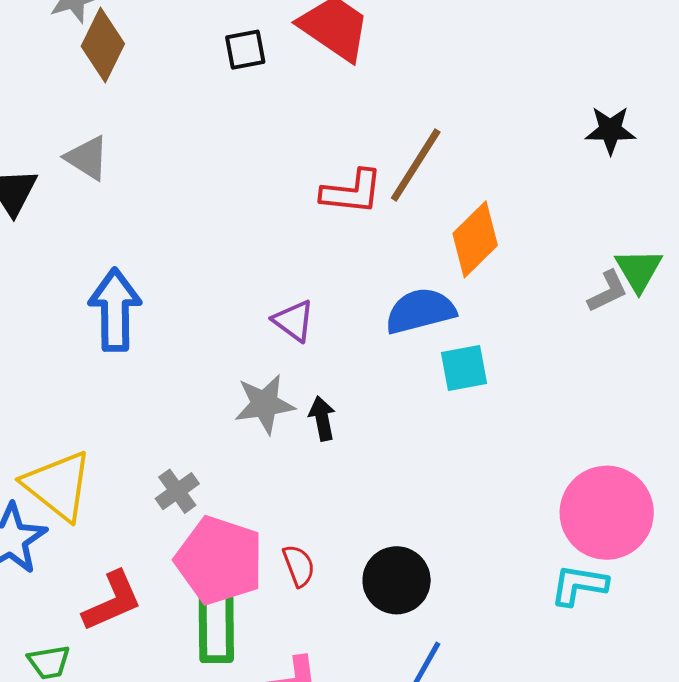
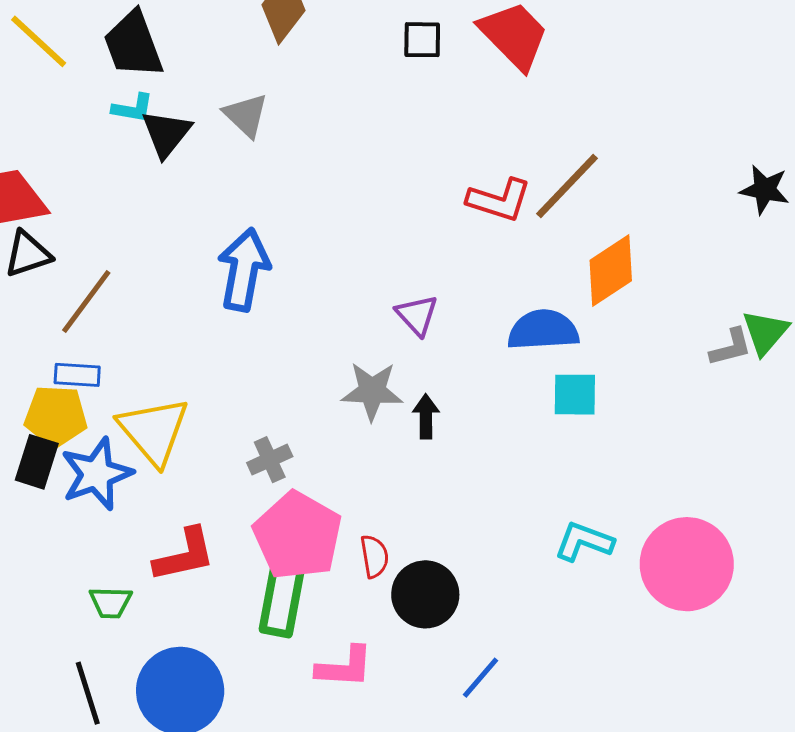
black circle: (397, 580) -> (425, 594), moved
cyan L-shape: (579, 585) -> (584, 542), moved

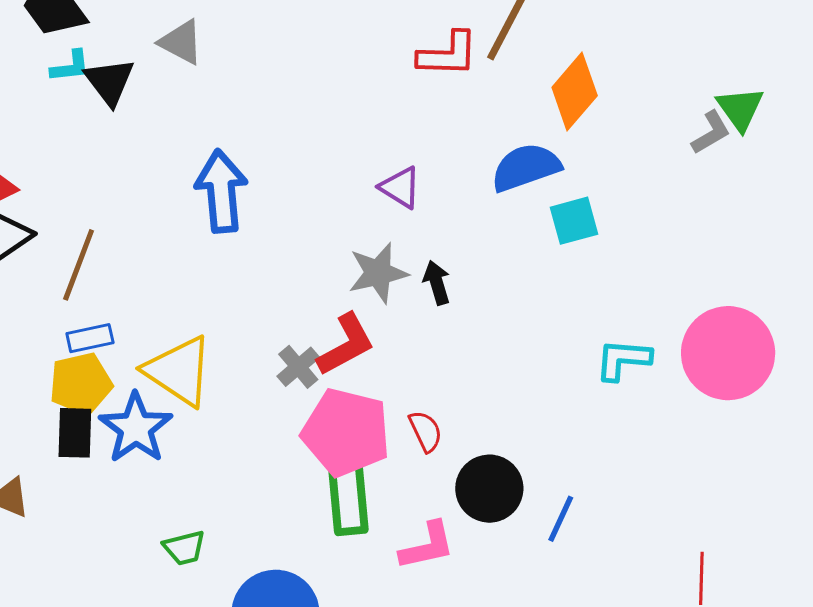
red L-shape: (184, 555) -> (346, 345), moved
black circle: (425, 594) -> (489, 489), moved

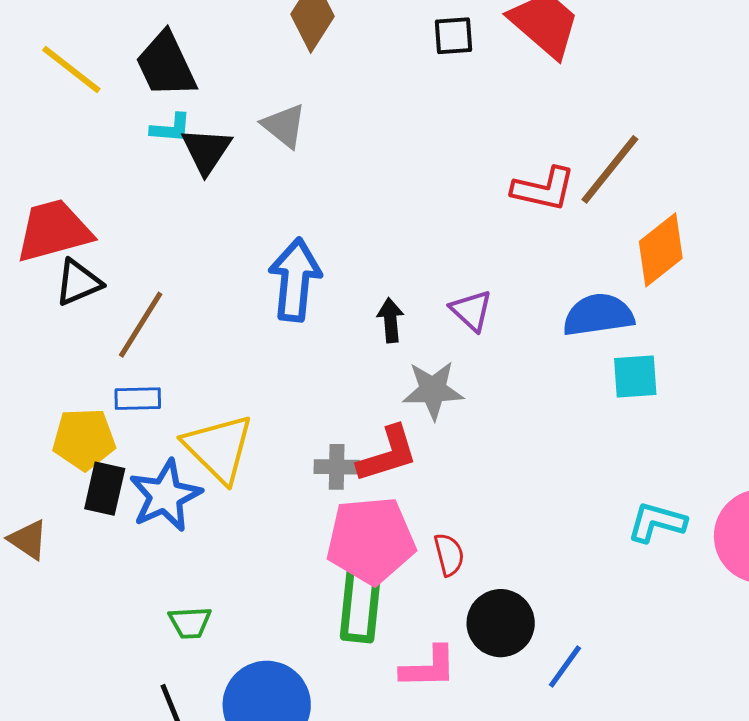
black arrow: (437, 283) -> (390, 320), moved
gray cross: (298, 367) -> (337, 467), turned 30
yellow pentagon: (81, 384) -> (84, 439), moved
pink pentagon: (346, 432) -> (371, 540), turned -30

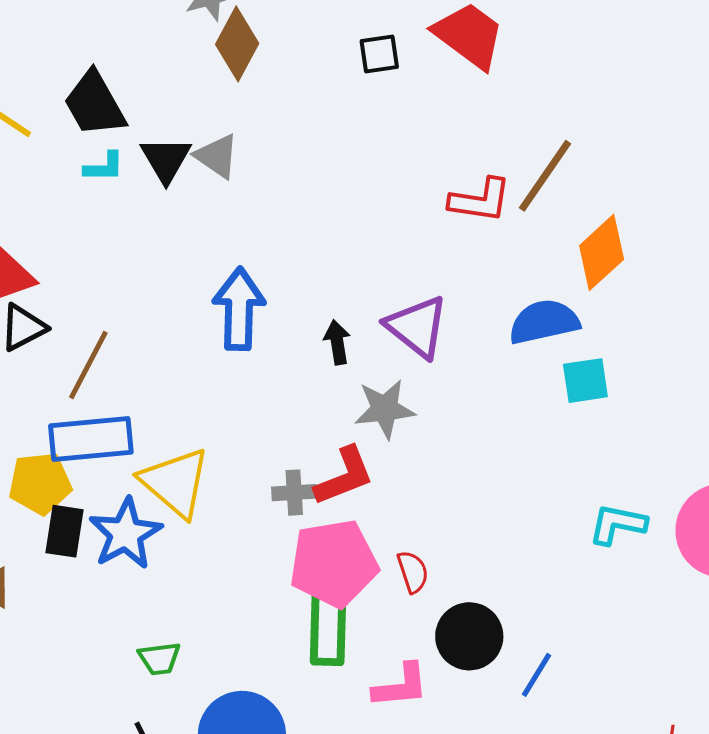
black triangle: (206, 151) -> (166, 159), moved
purple triangle: (471, 310) -> (417, 327), size x1.5
blue rectangle: (138, 399) -> (91, 439), size x1.8

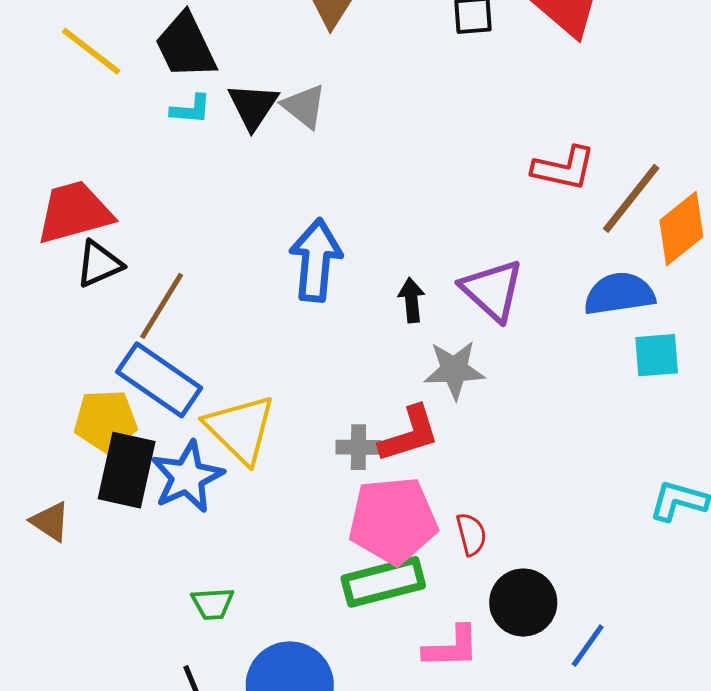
brown line: (545, 176) -> (631, 198), moved
blue rectangle: (91, 439) -> (159, 380), turned 36
black rectangle: (65, 531) -> (127, 470), size x1.4
green rectangle: (328, 625) -> (383, 582), turned 70

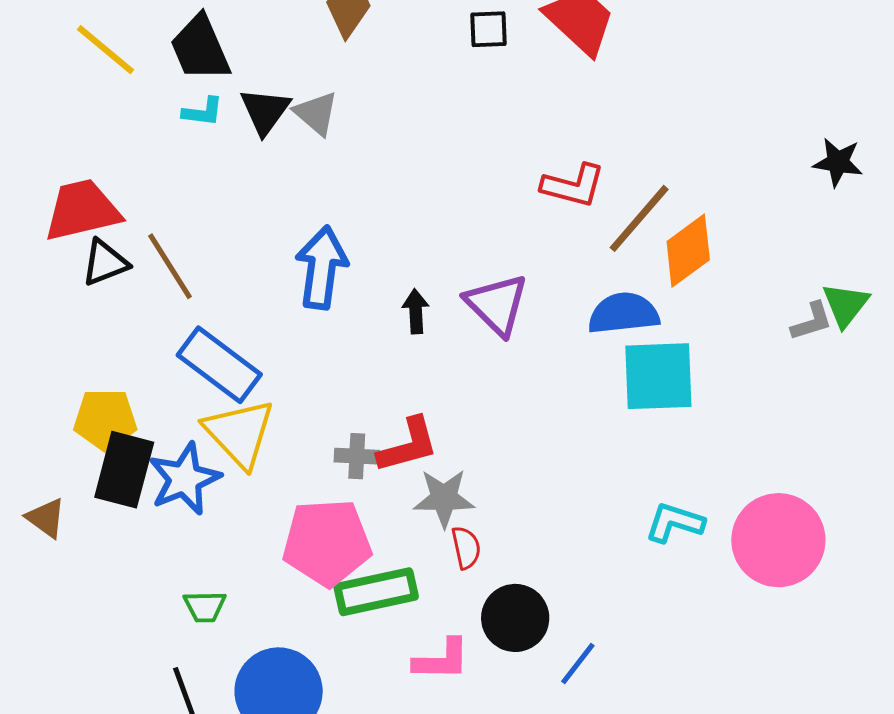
brown line: (162, 306) -> (170, 266), moved, turned -66
cyan square: (657, 355) -> (658, 376), size x1.6
gray star: (454, 370) -> (444, 498), moved
blue rectangle: (159, 380) -> (219, 365), moved
pink pentagon: (393, 520) -> (327, 543), moved

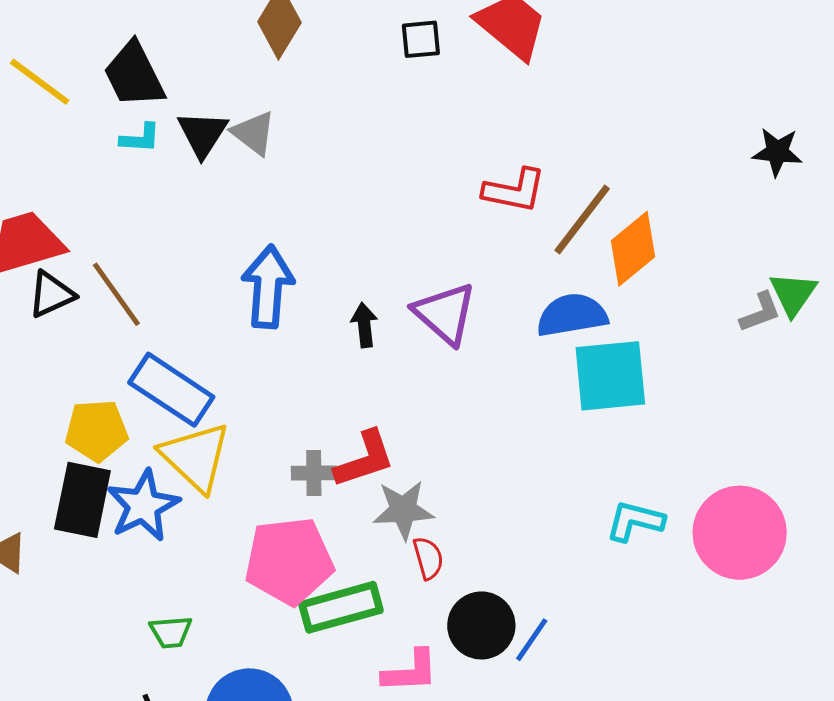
yellow pentagon: (105, 419) -> (96, 430), moved
blue line: (578, 664) -> (532, 640), moved

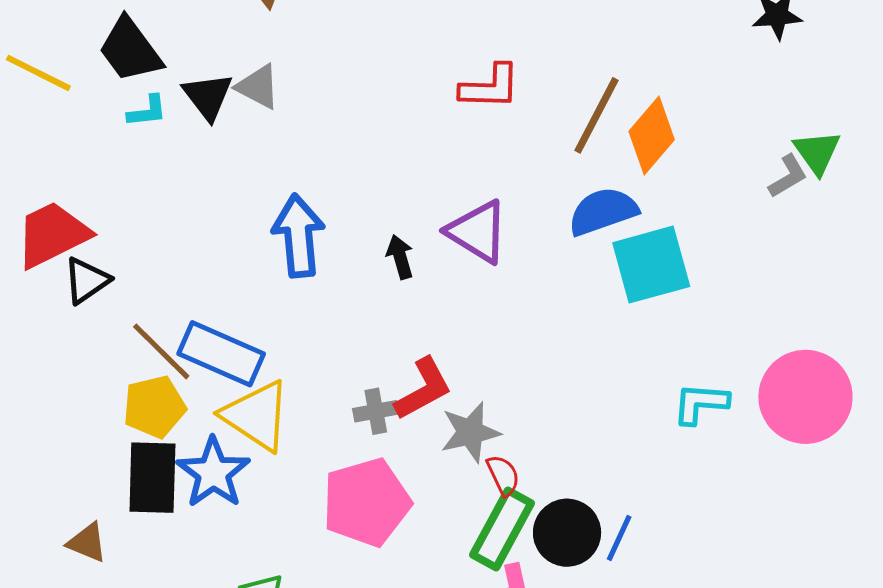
red L-shape: (514, 190) -> (490, 87), moved
brown line: (116, 294) -> (161, 351), moved
green rectangle: (341, 607) -> (502, 529), moved, turned -36

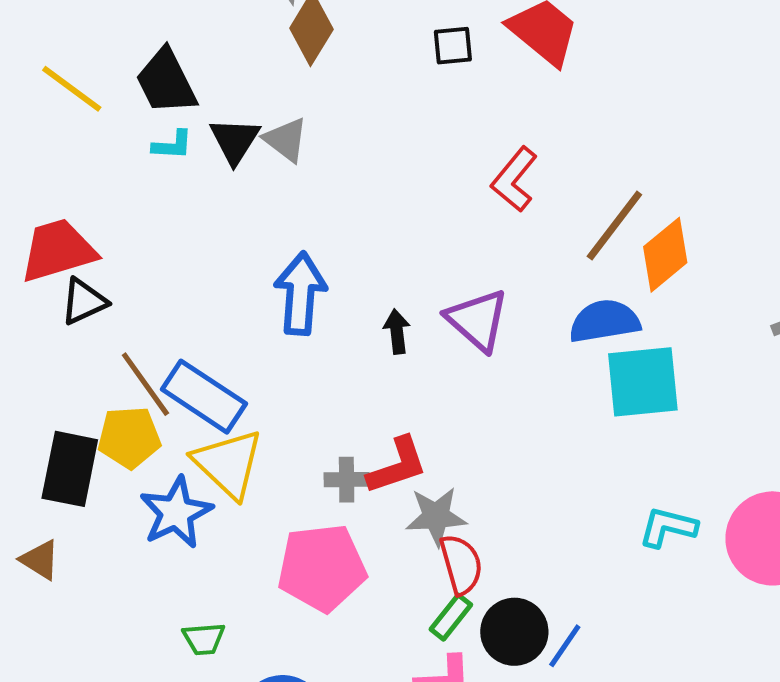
red L-shape: (490, 87) -> (514, 179), turned 118
red semicircle: (503, 475) -> (461, 564), size x1.4
black rectangle: (152, 478) -> (70, 469), moved
green rectangle: (502, 529) -> (451, 617), size x0.6

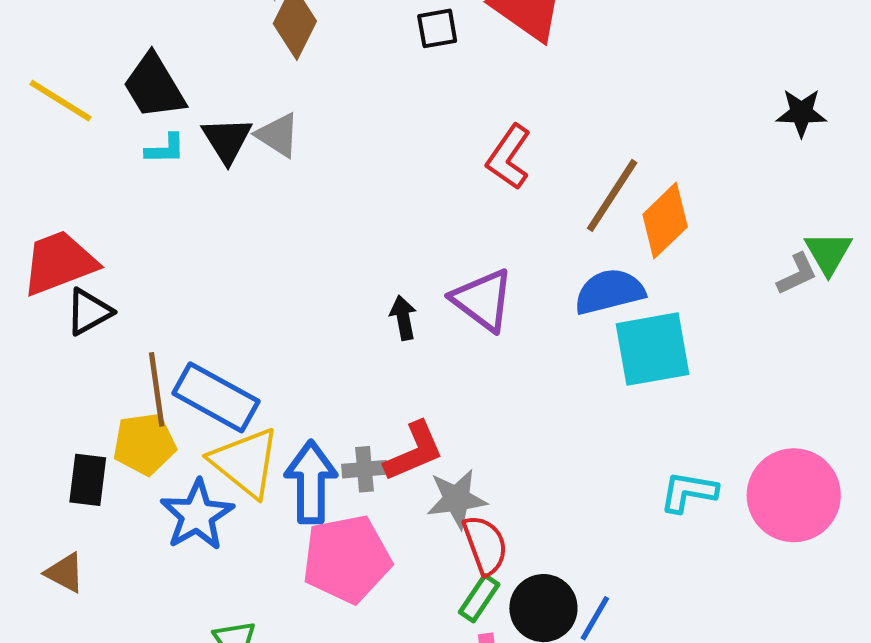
blue arrow: (300, 293) -> (311, 482), moved
brown line: (145, 384) -> (157, 389), turned 32
black rectangle: (70, 469) -> (88, 480), size x0.7

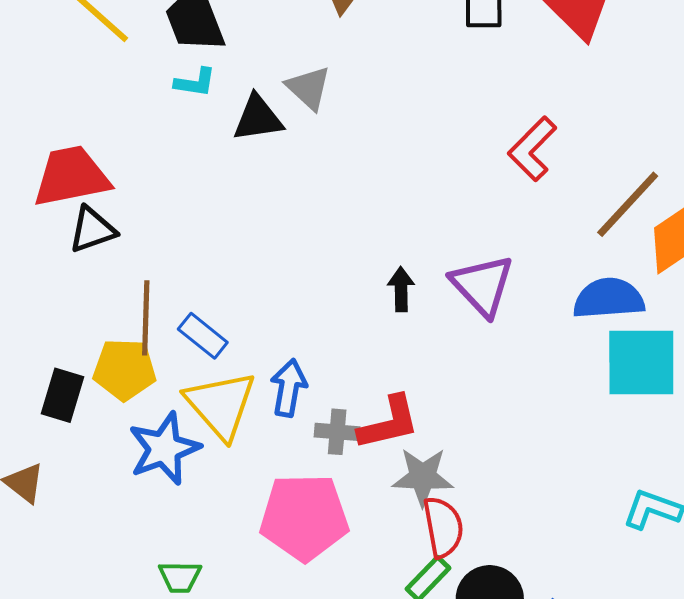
black triangle: (227, 140) -> (258, 118), moved, turned 44
blue rectangle: (216, 397) -> (203, 336), size x0.6
blue arrow: (311, 482) -> (289, 388), moved, size x0.7

